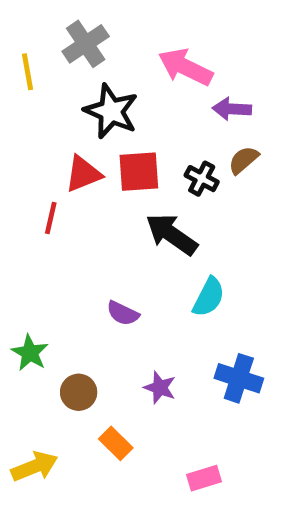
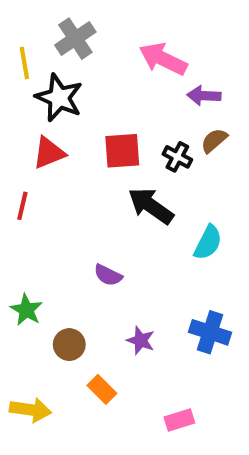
black star: (111, 111) -> (59, 98), moved
red triangle: (83, 174) -> (49, 153), moved
red line: (51, 218) -> (22, 206), moved
cyan semicircle: (209, 297) -> (208, 243), moved
yellow arrow: (34, 467) -> (30, 410), turned 30

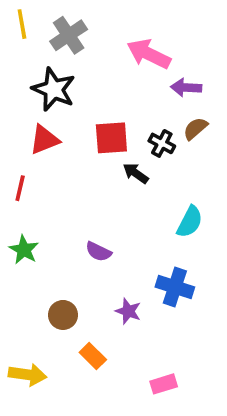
yellow line: (24, 63) -> (22, 24), moved
black arrow: (151, 206) -> (136, 173), moved, size x0.6
green star: (26, 310) -> (24, 250), moved
blue cross: (210, 332) -> (175, 287), moved

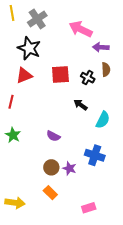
brown semicircle: (195, 129) -> (106, 69), turned 128
black arrow: (136, 173) -> (81, 105), moved
brown circle: (63, 315) -> (51, 167), moved

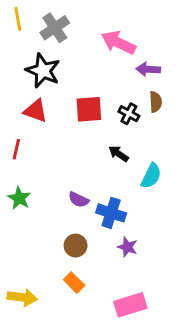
red triangle: (24, 76) -> (36, 111), turned 42
blue cross: (95, 155) -> (111, 213), moved
purple star: (69, 168) -> (127, 247), moved
pink rectangle: (89, 208) -> (130, 305), size x1.5

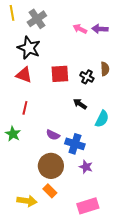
pink arrow: (119, 43) -> (80, 29), size x0.6
purple arrow: (148, 69) -> (100, 29), moved
red line: (16, 149) -> (25, 108), moved
brown circle: (76, 246) -> (51, 166), size x1.6
yellow arrow: (22, 297) -> (27, 201), moved

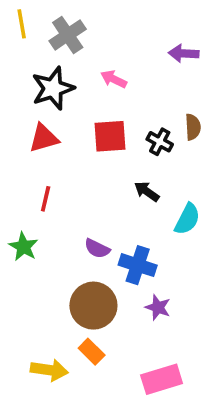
pink arrow: (80, 29) -> (114, 79), moved
black star: (29, 48) -> (53, 88), turned 30
red triangle: (24, 75) -> (44, 138), turned -36

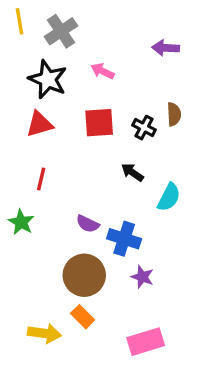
black star: (53, 88) -> (48, 79), turned -30

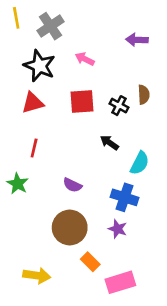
blue cross: (124, 239) -> (124, 197), moved
orange rectangle: (83, 317) -> (90, 262), moved

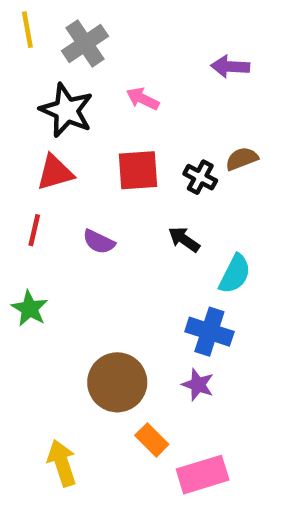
brown semicircle: (144, 95) -> (242, 159), turned -108
red line: (34, 148) -> (34, 230), moved
purple semicircle: (72, 185) -> (99, 242), moved
yellow arrow: (37, 275) -> (62, 463), turned -116

